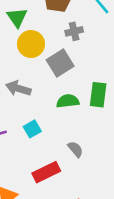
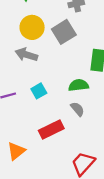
yellow circle: (31, 44) -> (32, 27), moved
green semicircle: (68, 101) -> (79, 85), moved

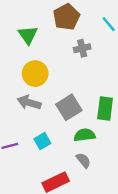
gray square: (64, 32) -> (69, 107), moved

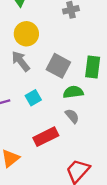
gray arrow: (29, 102) -> (21, 61), turned 35
gray square: (69, 107) -> (58, 66), turned -30

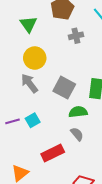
cyan square: (33, 98) -> (33, 120), moved

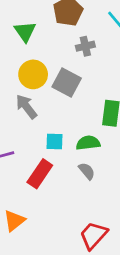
gray square: (64, 88) -> (67, 82), moved
cyan square: (33, 120) -> (55, 141), moved, turned 32
red rectangle: (53, 153) -> (40, 174), moved, turned -30

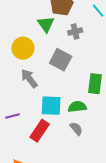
green triangle: (25, 31) -> (46, 24), moved
yellow circle: (33, 74) -> (23, 48), moved
cyan square: (55, 141) -> (51, 106), size x1.5

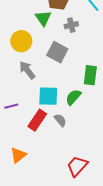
green semicircle: (77, 107) -> (73, 97), turned -42
gray semicircle: (76, 129) -> (60, 120), moved

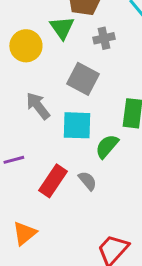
yellow circle: (21, 41) -> (26, 46), moved
cyan square: (48, 96) -> (77, 125), moved

